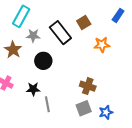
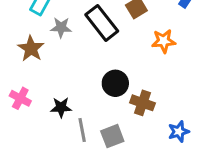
black circle: (43, 61) -> (115, 83), moved
gray square: (84, 108) -> (112, 136), moved
blue star: (106, 112) -> (179, 132), moved

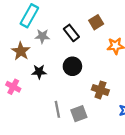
black rectangle: (102, 23) -> (71, 33), size x0.7
black circle: (115, 83) -> (72, 66), moved
black star: (61, 107) -> (39, 72), moved

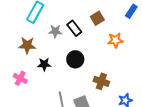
gray star: (42, 36) -> (55, 31), moved
brown star: (21, 51) -> (27, 45), turned -30

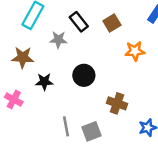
black rectangle: (74, 28) -> (79, 22), moved

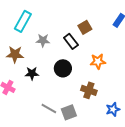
black rectangle: (79, 22) -> (71, 41), moved
orange star: (135, 51) -> (98, 61), moved
gray line: (66, 126) -> (49, 108), turned -49

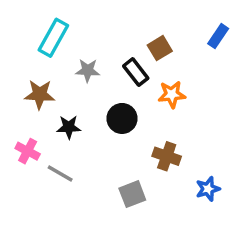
orange star: (98, 61) -> (172, 94), moved
gray line: (49, 108) -> (60, 173), moved

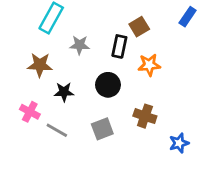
black rectangle: (136, 72) -> (119, 46), turned 50
gray square: (132, 194) -> (102, 129), moved

